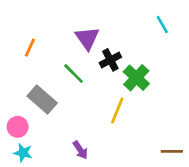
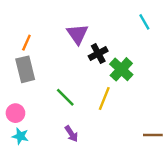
green line: (74, 74) -> (65, 97), moved
gray rectangle: (42, 100) -> (25, 69), moved, turned 35

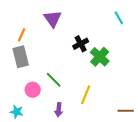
purple triangle: (77, 34) -> (53, 19), moved
yellow line: (104, 99) -> (86, 95), moved
pink circle: (15, 113) -> (33, 90), moved
purple arrow: (71, 134) -> (59, 110), turned 40

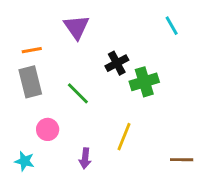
orange line: (22, 35) -> (32, 50), turned 56
green cross: (100, 57) -> (144, 82), turned 30
green line: (54, 80) -> (78, 93), moved

